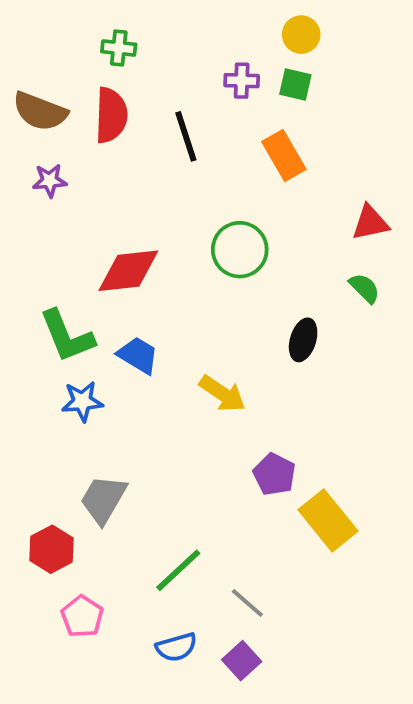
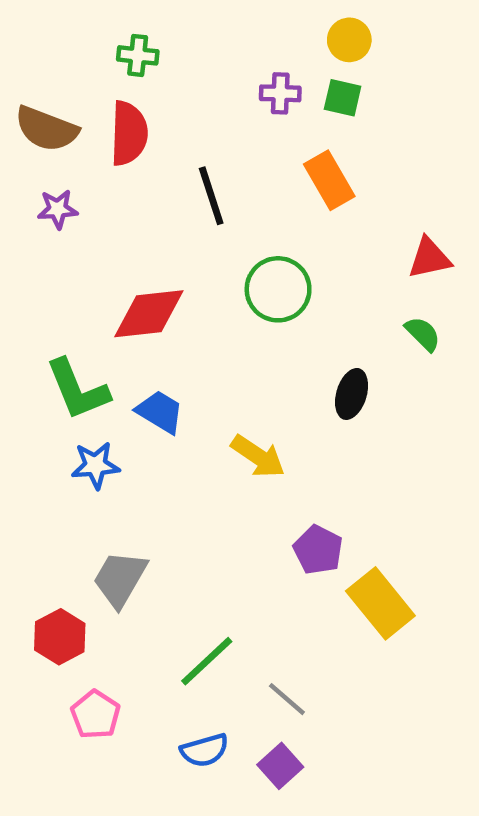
black line: (186, 136) -> (211, 196), moved

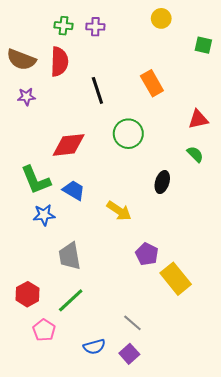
purple cross: (280, 93) -> (95, 27), moved
green square: (343, 98) -> (203, 45), moved
gray trapezoid: (120, 579) -> (70, 256), moved, turned -40
green line: (207, 661) -> (71, 300), moved

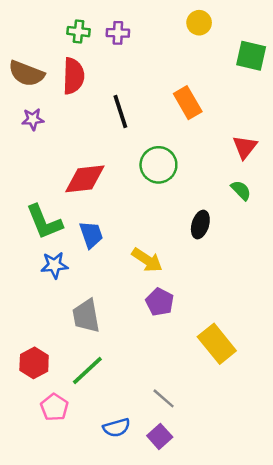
green square: (203, 45) -> (251, 56), size x1.4
red triangle: (198, 119) -> (245, 147), turned -40
blue trapezoid: (74, 190) -> (91, 235), turned 40
purple pentagon: (147, 254) -> (160, 302), moved

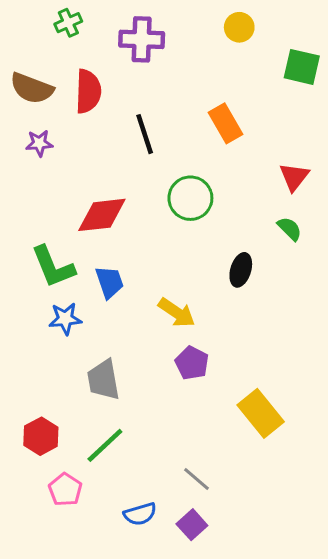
green cross: (78, 32) -> (68, 23), moved, turned -30
purple cross: (118, 33) -> (142, 39), size x1.6

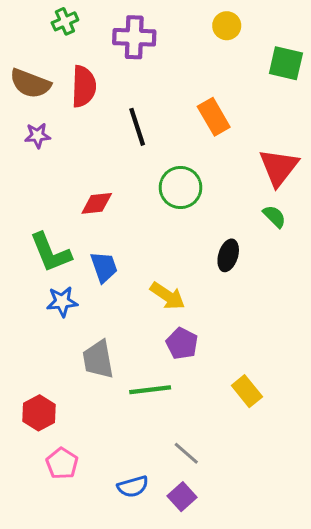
red triangle: (294, 177) -> (279, 167), size x1.4
red diamond: (102, 215) -> (97, 203), size x0.7
yellow rectangle: (261, 413) -> (247, 391), size x0.7
green line: (105, 445) -> (150, 390), moved, turned 36

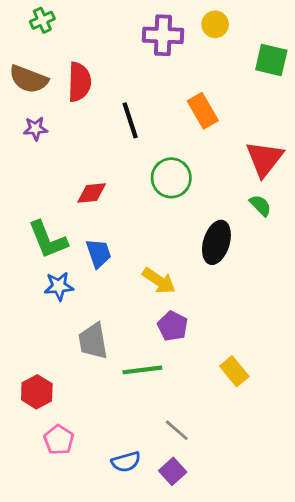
green cross: (65, 21) -> (42, 20), moved
purple cross: (134, 37) -> (163, 35), moved
black ellipse: (228, 255) -> (216, 242), size x1.4

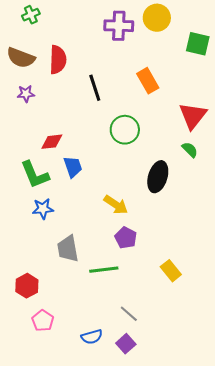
yellow circle: (215, 24) -> (157, 18), size x1.4
red diamond: (92, 193) -> (52, 142), moved
blue trapezoid: (99, 253) -> (73, 167), moved

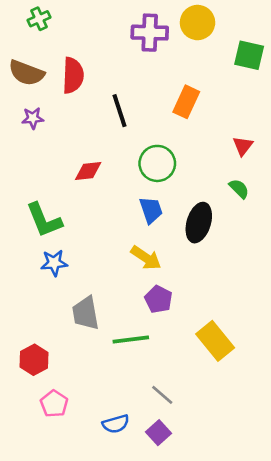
orange rectangle: (148, 81) -> (186, 102), turned 55
red triangle: (193, 116) -> (243, 146), size x0.6
red diamond: (52, 142) -> (88, 171), moved
blue trapezoid: (73, 167) -> (151, 210), moved
yellow rectangle: (171, 271) -> (215, 341), size x1.4

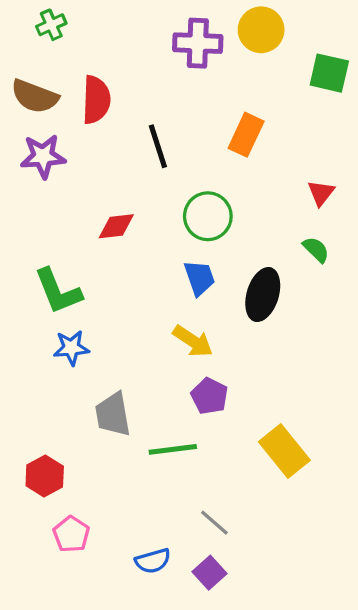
purple star: (33, 118) -> (43, 156), size x1.5

